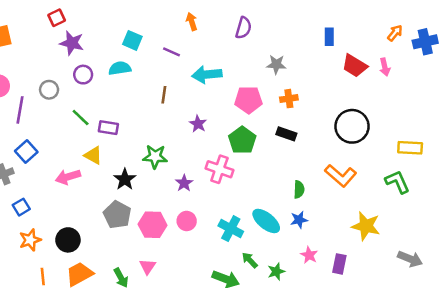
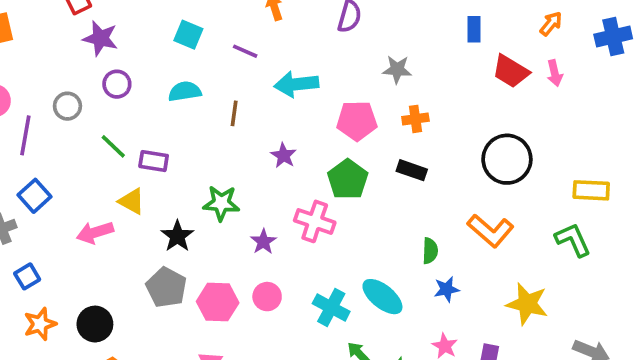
orange arrow: (395, 33) -> (551, 24), moved
cyan semicircle: (120, 68) -> (185, 91), moved
blue star: (299, 220) -> (447, 289), moved

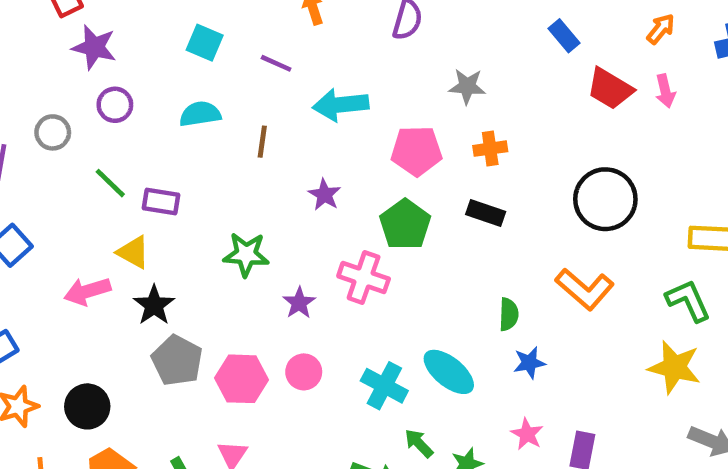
blue rectangle: (474, 29) -> (564, 36), turned -40
black star: (177, 236) -> (154, 305), moved
yellow star: (527, 304) -> (674, 367), moved

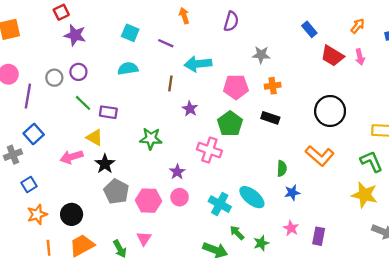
purple circle: (115, 105) -> (78, 72), moved
brown line: (262, 142) -> (170, 83), moved
purple star: (299, 303) -> (177, 172), moved

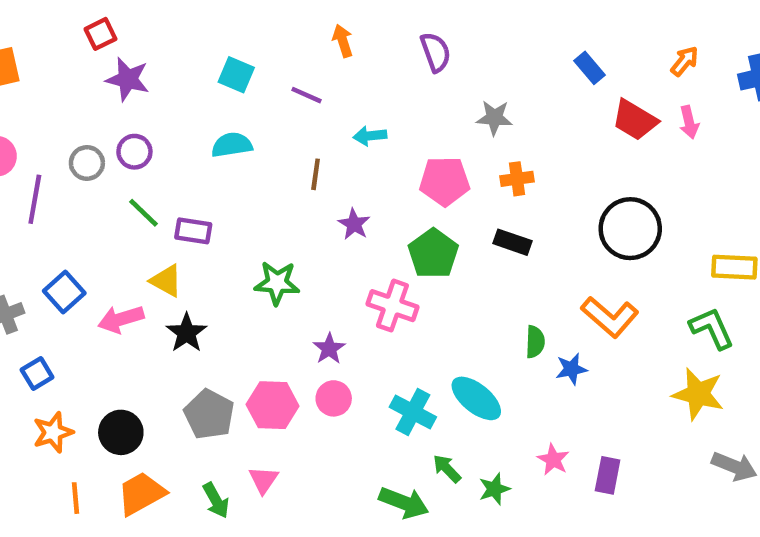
purple semicircle: (231, 21) -> (436, 52), turned -36
cyan arrow: (198, 64) -> (370, 136), size x0.6
blue square: (34, 134) -> (64, 292), moved
gray pentagon: (116, 191) -> (209, 414), moved
blue star: (292, 193) -> (571, 369), moved

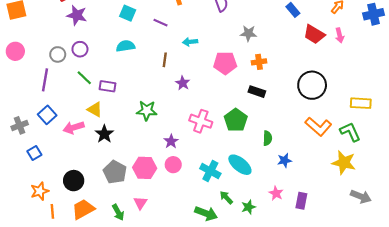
purple line: (35, 199) -> (45, 80), moved
green pentagon: (433, 254) -> (236, 120), moved
orange L-shape: (610, 317) -> (318, 127), moved
blue star: (571, 369) -> (284, 160), moved
orange star: (53, 432) -> (40, 191), moved

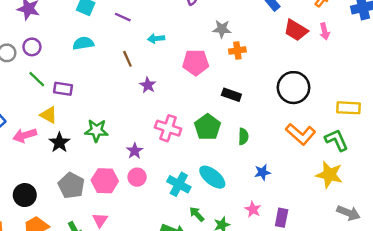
brown line: (165, 60) -> (127, 59), turned -32
orange cross: (259, 62) -> (237, 51), moved
green star: (147, 111) -> (96, 131), moved
green semicircle: (268, 138) -> (243, 136), moved

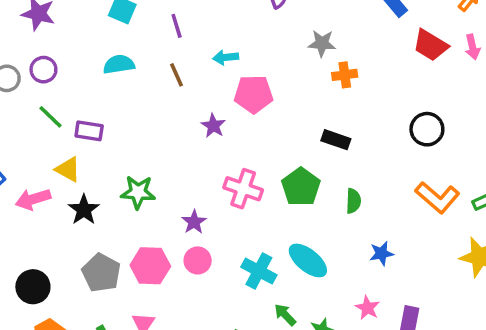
purple line: (123, 17) -> (177, 26), turned 49
brown line: (127, 59) -> (177, 75), moved
pink pentagon: (196, 62) -> (254, 94), moved
black circle: (294, 88) -> (427, 129), size x0.7

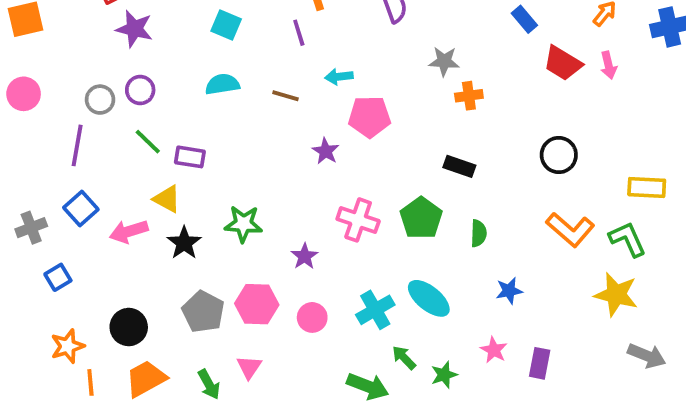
purple line: (177, 26) -> (299, 33), moved
brown line: (177, 75) -> (285, 96), turned -50
pink circle: (198, 260) -> (312, 317), moved
cyan cross: (259, 271) -> (375, 310), turned 32

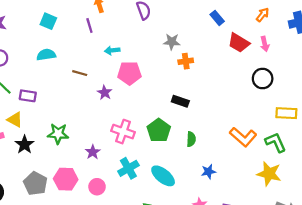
brown line: (285, 96) -> (80, 73), moved
black circle: (559, 155) -> (263, 79), moved
cyan cross: (375, 310) -> (128, 168), moved

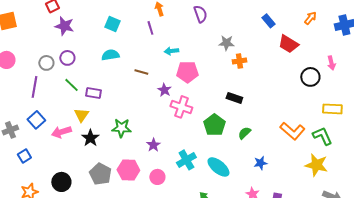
pink arrow: (265, 44) -> (331, 63), moved
yellow triangle: (15, 120) -> (81, 115), turned 35
pink cross: (123, 132) -> (181, 107), moved
green semicircle: (191, 139) -> (244, 133), turned -136

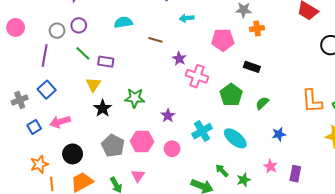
pink pentagon: (187, 72) -> (223, 40), moved
orange L-shape: (292, 131) -> (312, 101), turned 45
pink arrow: (61, 132) -> (60, 122), moved

